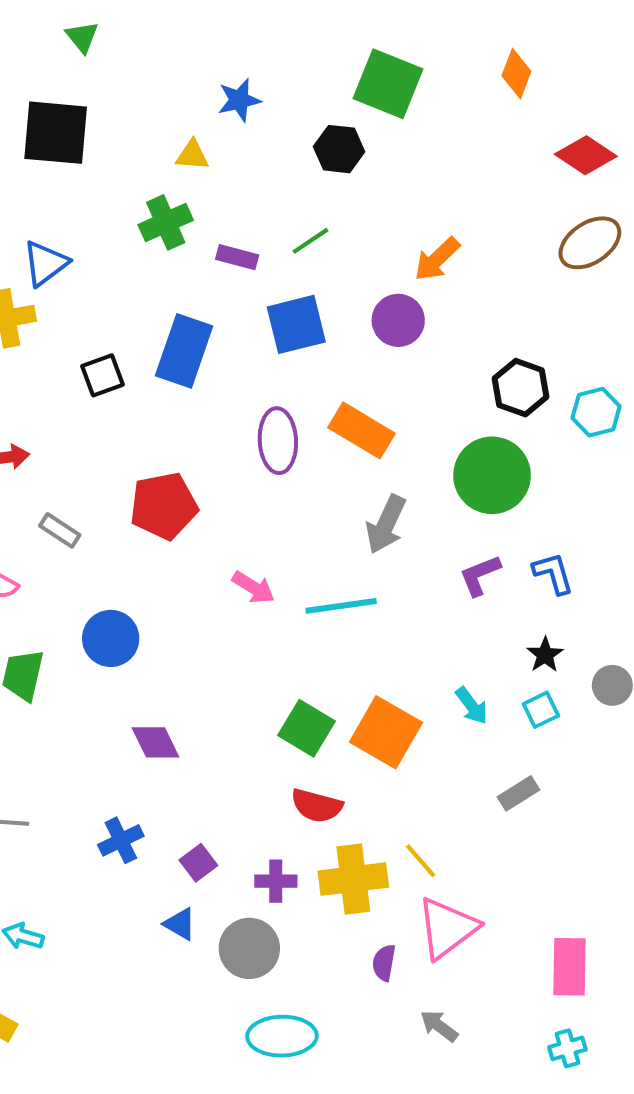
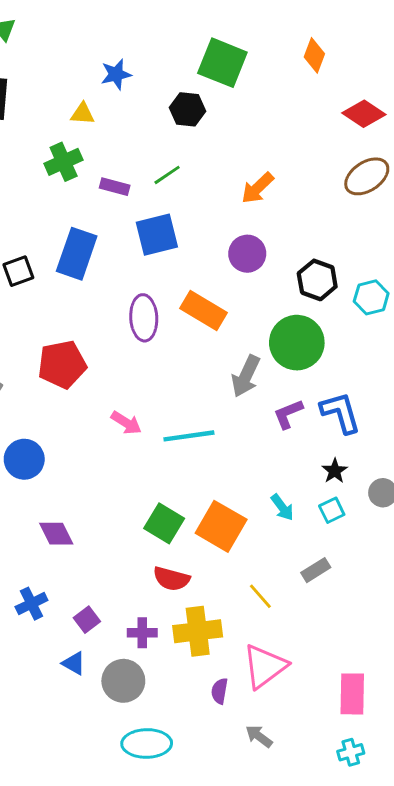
purple circle: (398, 320) -> (247, 254), moved
gray arrow: (386, 524) -> (246, 376), moved
blue L-shape: (553, 573) -> (341, 413), size x1.4
yellow line: (421, 861) -> (260, 596), moved

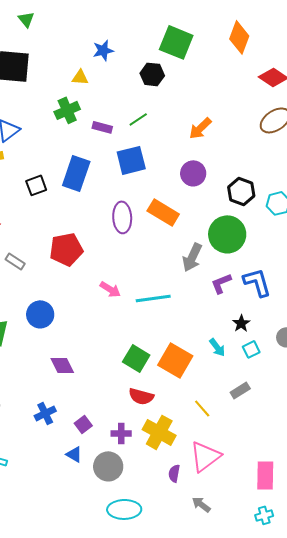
orange diamond: (314, 55) -> (239, 37), size x1.4
black star: (335, 471) -> (241, 323), moved
yellow cross: (198, 631) -> (159, 432), turned 36

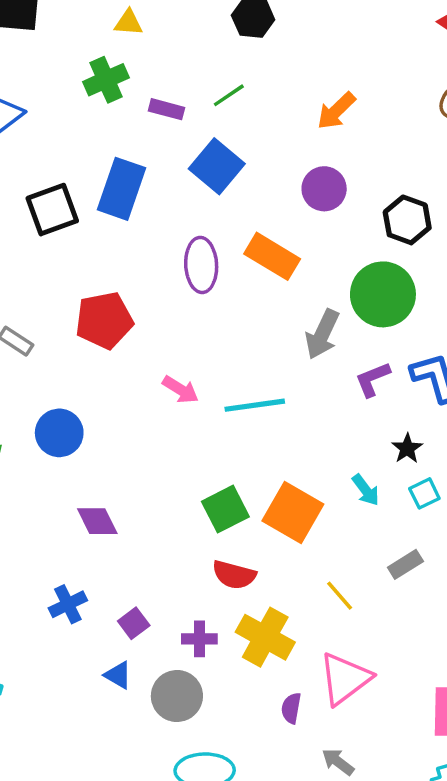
blue square: (131, 160) -> (217, 166), turned -36
black square: (36, 185) -> (52, 210), size x1.4
green square: (136, 358) -> (225, 509), turned 32

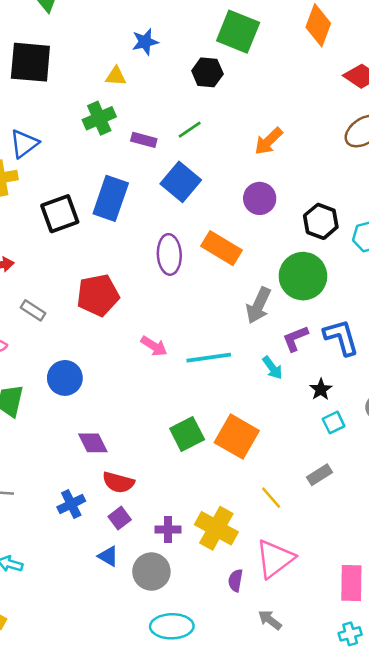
cyan arrow: (366, 490) -> (272, 368), moved
red semicircle: (234, 575) -> (118, 482), moved

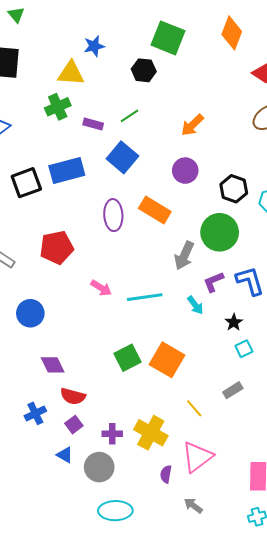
yellow triangle: (116, 76) -> (71, 73), size x1.6
blue rectangle: (111, 198) -> (67, 171), turned 56

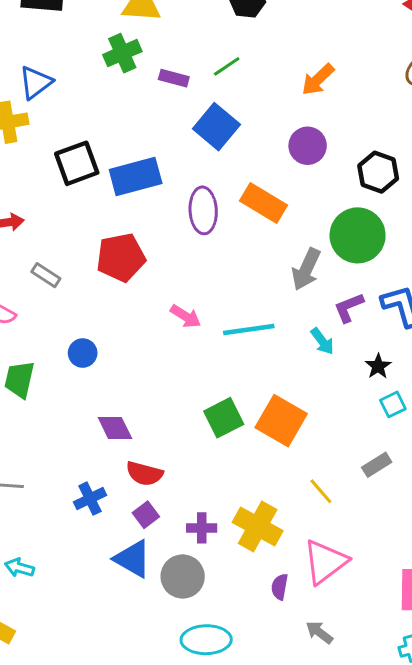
blue rectangle: (67, 171) -> (136, 177), moved
blue circle: (30, 313) -> (83, 353), size x0.7
blue triangle: (65, 455) -> (133, 559), size x1.6

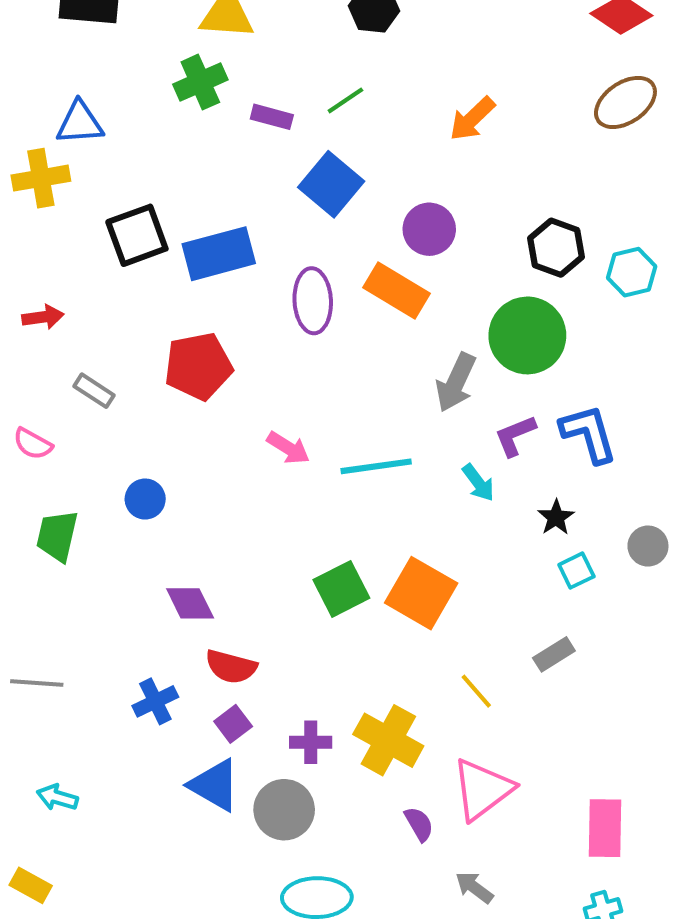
blue triangle: (36, 83) -> (80, 123), turned 33
purple circle: (308, 146) -> (429, 229), moved
purple semicircle: (280, 587) -> (419, 824), turned 140

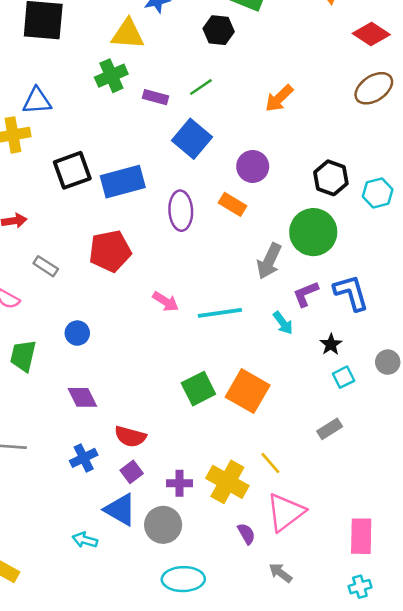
orange rectangle: (397, 291) -> (232, 204), size x0.7
purple diamond: (190, 603) -> (82, 397), moved
yellow line: (476, 691) -> (270, 463), moved
cyan arrow: (57, 797) -> (85, 540), moved

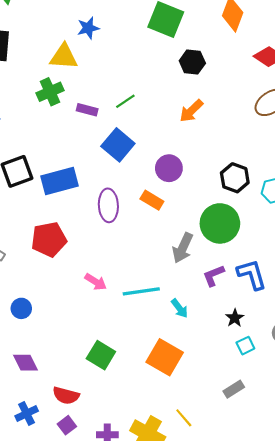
black hexagon: (219, 30) -> (192, 62), moved
cyan arrow: (283, 323) -> (180, 308), moved
green square: (198, 389) -> (101, 355), moved, turned -32

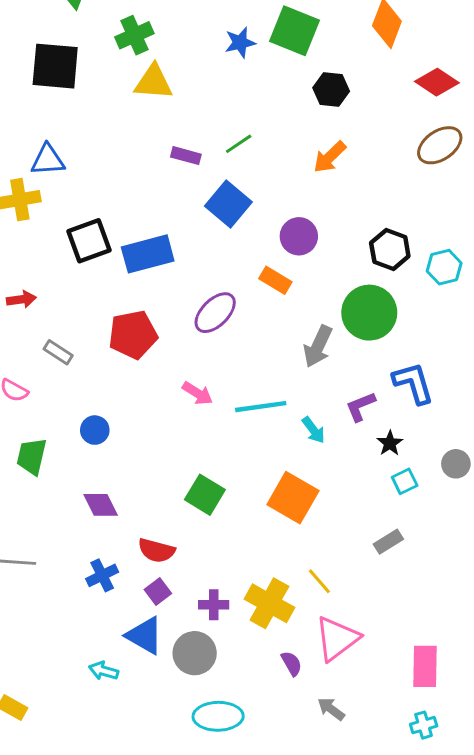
blue star: (88, 28) -> (240, 43), moved
green cross: (50, 92) -> (134, 35), moved
purple ellipse: (108, 205) -> (215, 313), moved, turned 48
purple L-shape: (214, 275) -> (360, 407), moved

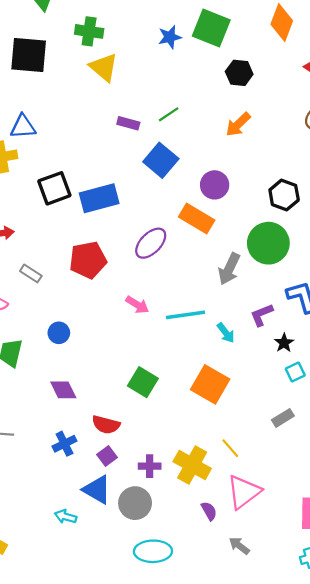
green cross: (134, 35) -> (89, 31), turned 32
yellow triangle: (154, 82) -> (104, 67), turned 36
orange rectangle: (275, 280) -> (197, 219), size x1.4

